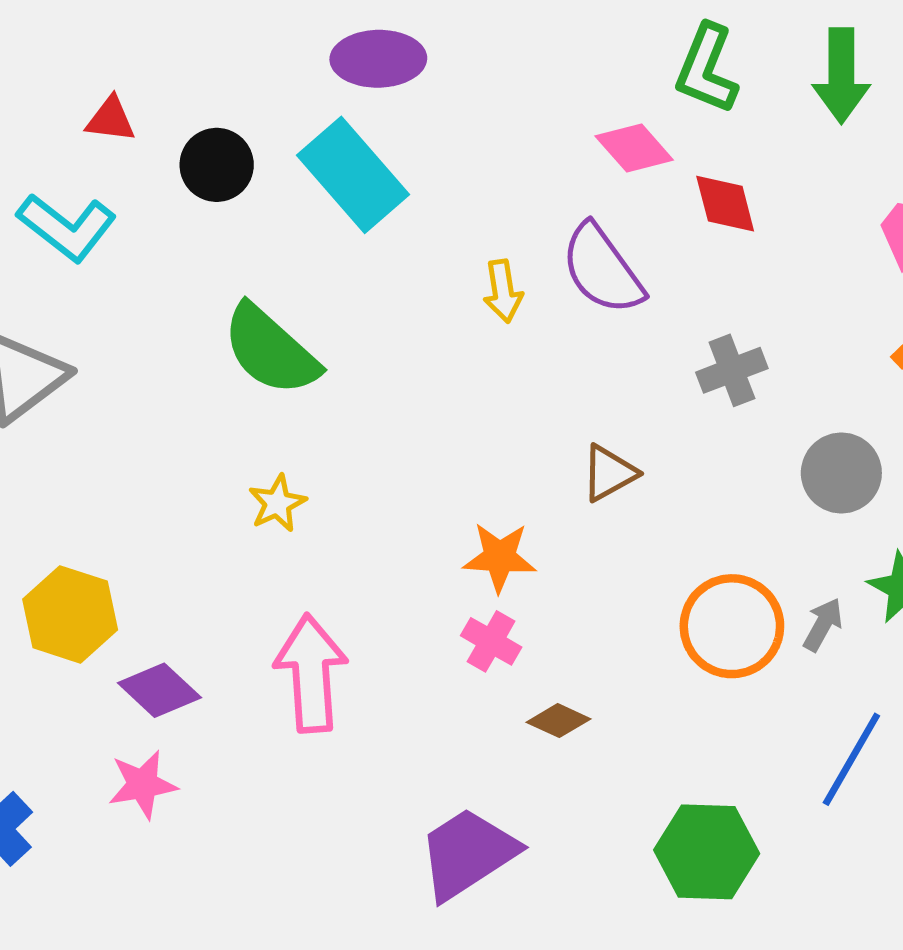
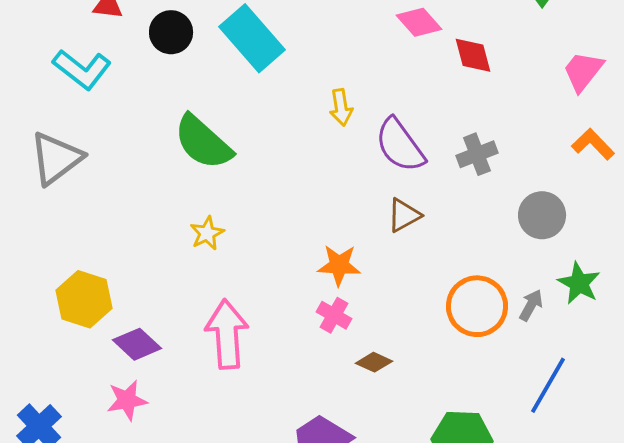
purple semicircle: (602, 269) -> (400, 145), moved

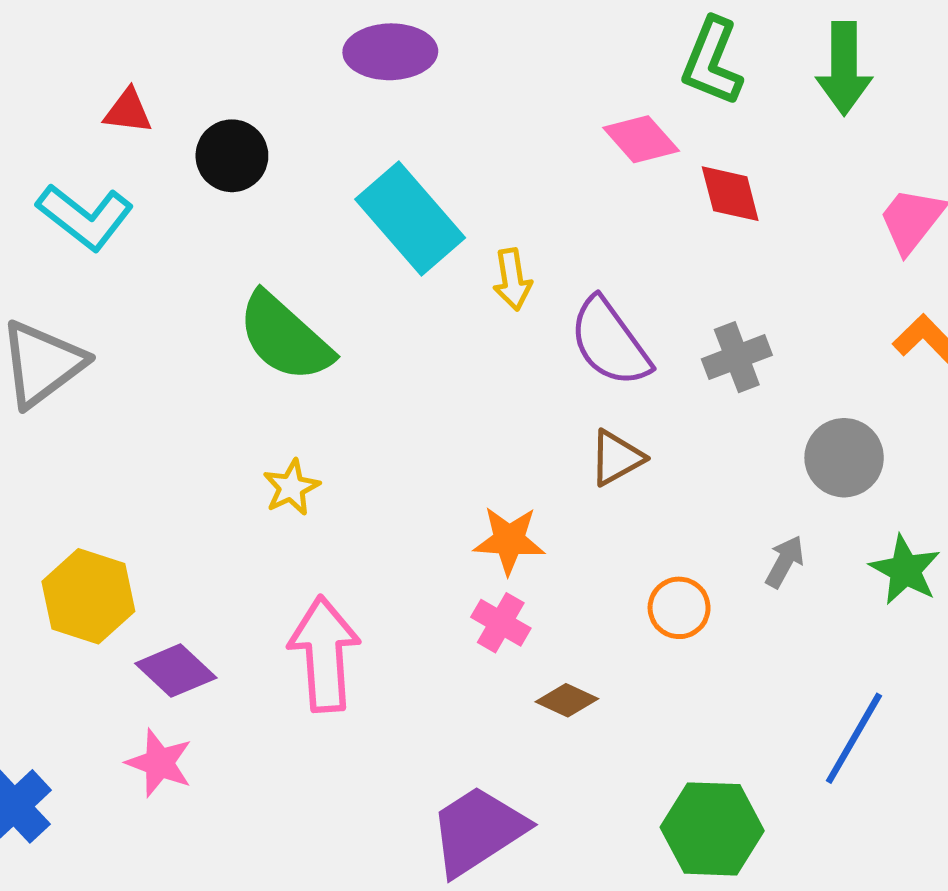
cyan rectangle: (252, 38) -> (410, 218), moved
gray arrow: (531, 305) -> (785, 562), moved
orange circle: (477, 306) -> (679, 608), moved, size x0.6
pink star: (127, 400) -> (159, 763), turned 30

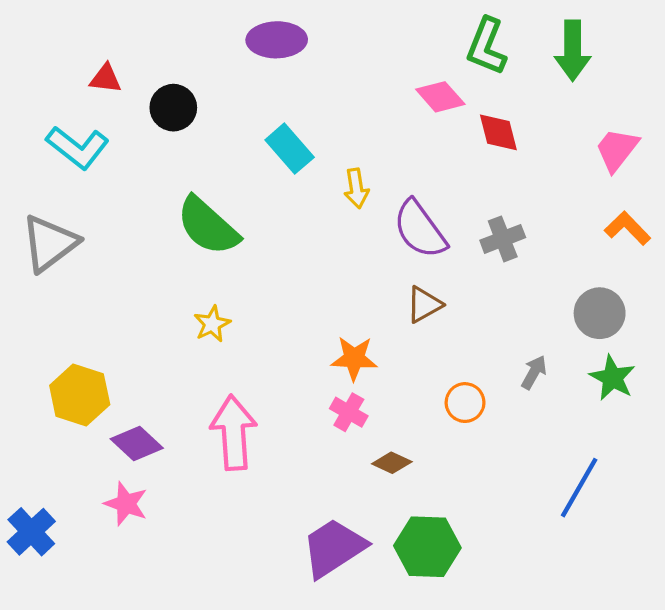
cyan rectangle: (410, 218) -> (290, 149), size x0.7
gray circle: (844, 458) -> (600, 313), moved
green hexagon: (712, 829) -> (427, 547), moved

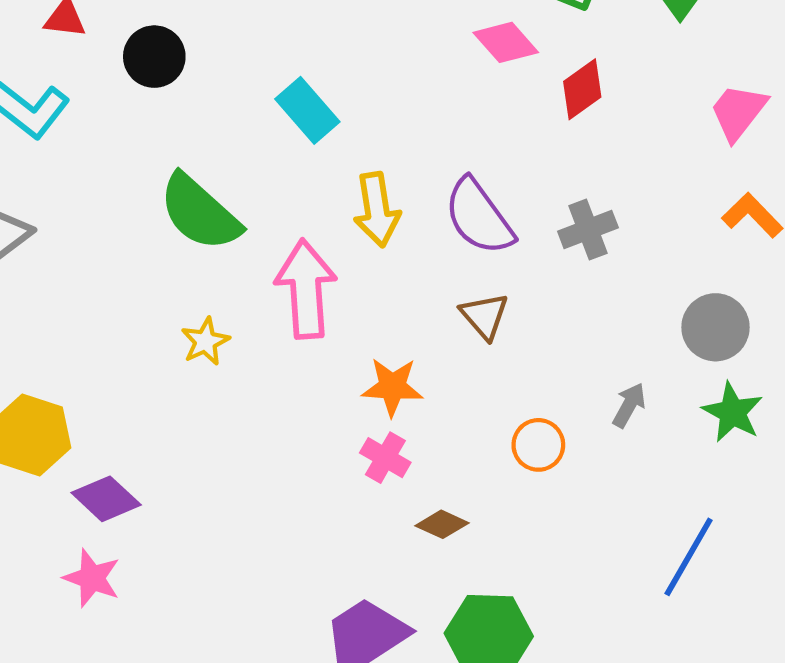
red diamond: (498, 132) -> (582, 89), turned 69
yellow arrow: (356, 188) -> (377, 210), moved, size x1.4
brown triangle: (424, 305) -> (484, 316), turned -42
pink arrow: (234, 433) -> (306, 289), moved

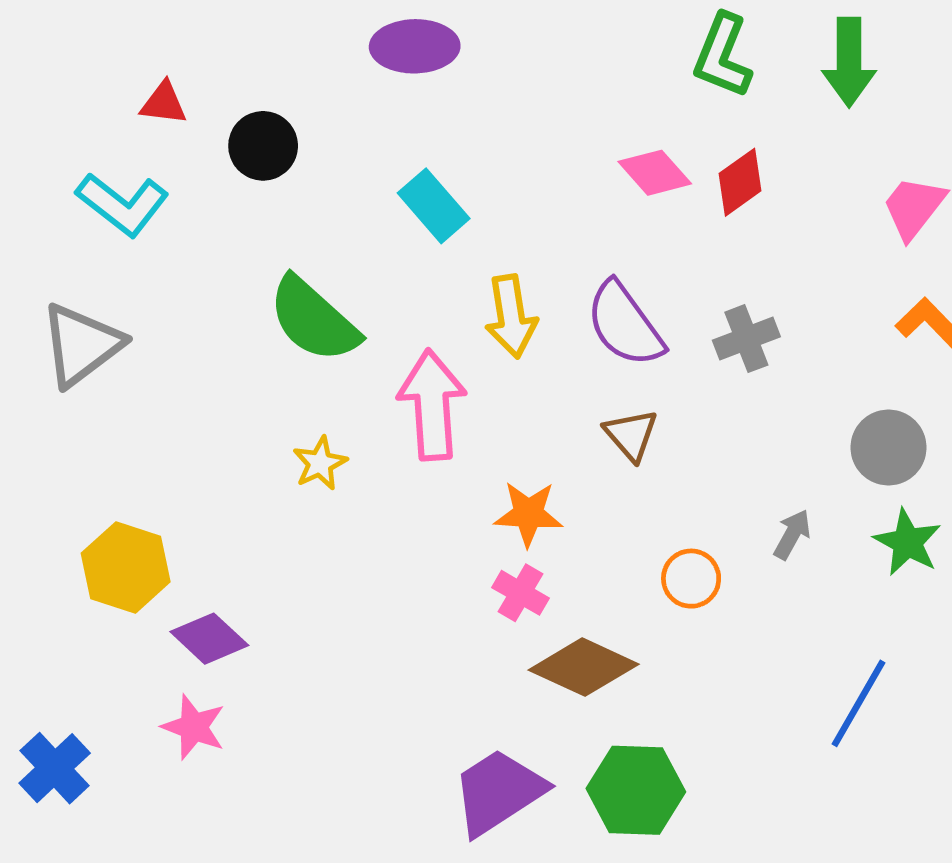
pink diamond: (506, 42) -> (655, 173), moved
brown diamond: (442, 524) -> (584, 667), size x1.8

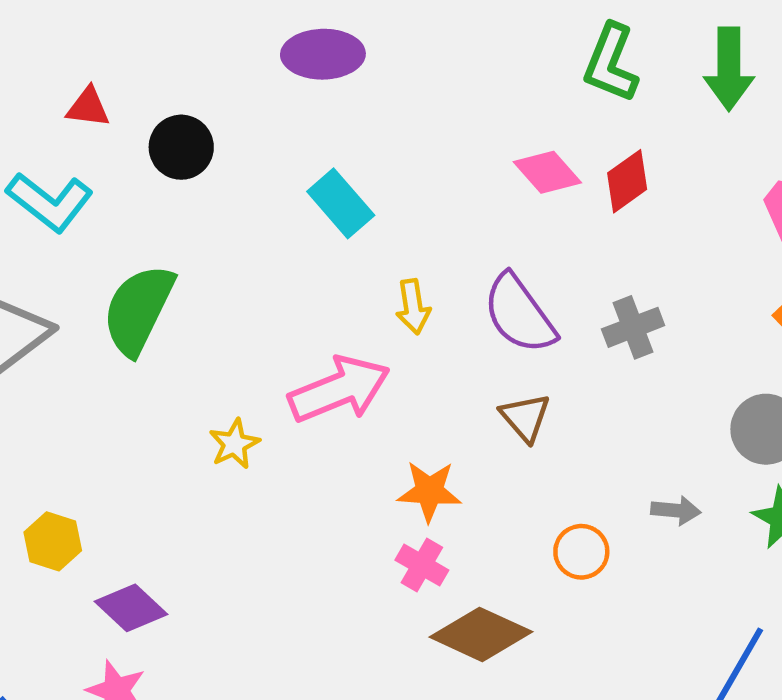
yellow arrow: (511, 316) -> (413, 307), size x0.7
green semicircle: (314, 320) -> (138, 310), moved, turned 74
pink arrow: (432, 405) -> (339, 389), turned 72
gray arrow: (792, 534) -> (676, 510), turned 66
yellow hexagon: (126, 568) -> (53, 541), size x0.7

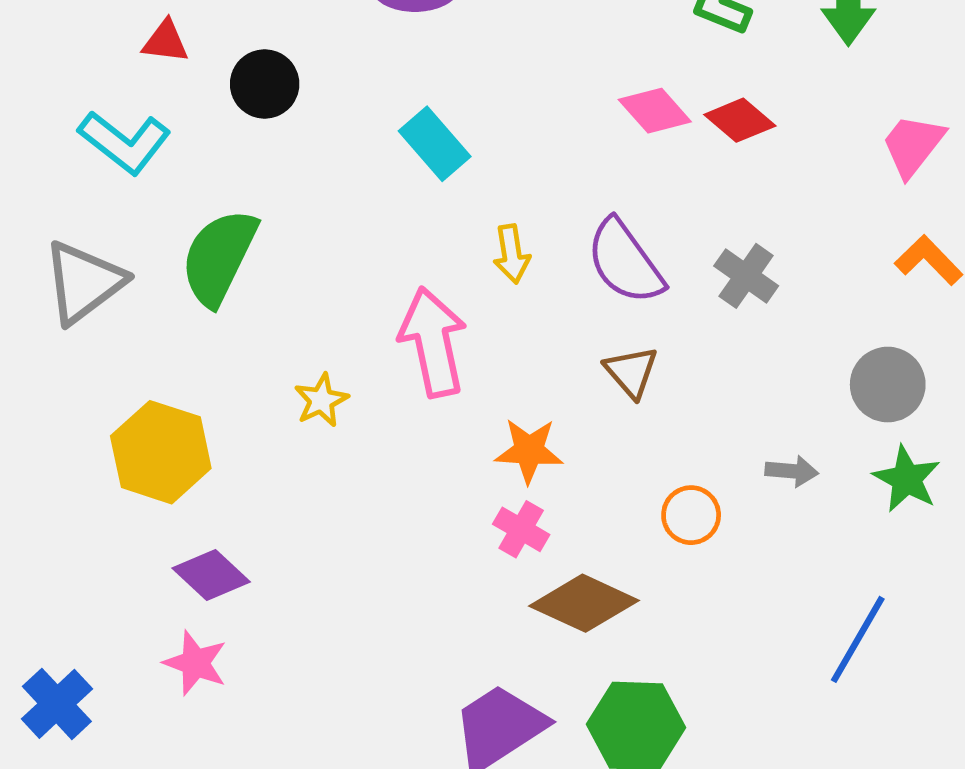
red diamond: (627, 181) -> (740, 120), turned 76
gray cross: (633, 327) -> (746, 276), turned -34
pink arrow: (339, 389) -> (433, 342), turned -80
yellow hexagon: (53, 541) -> (161, 452), moved, size x1.6

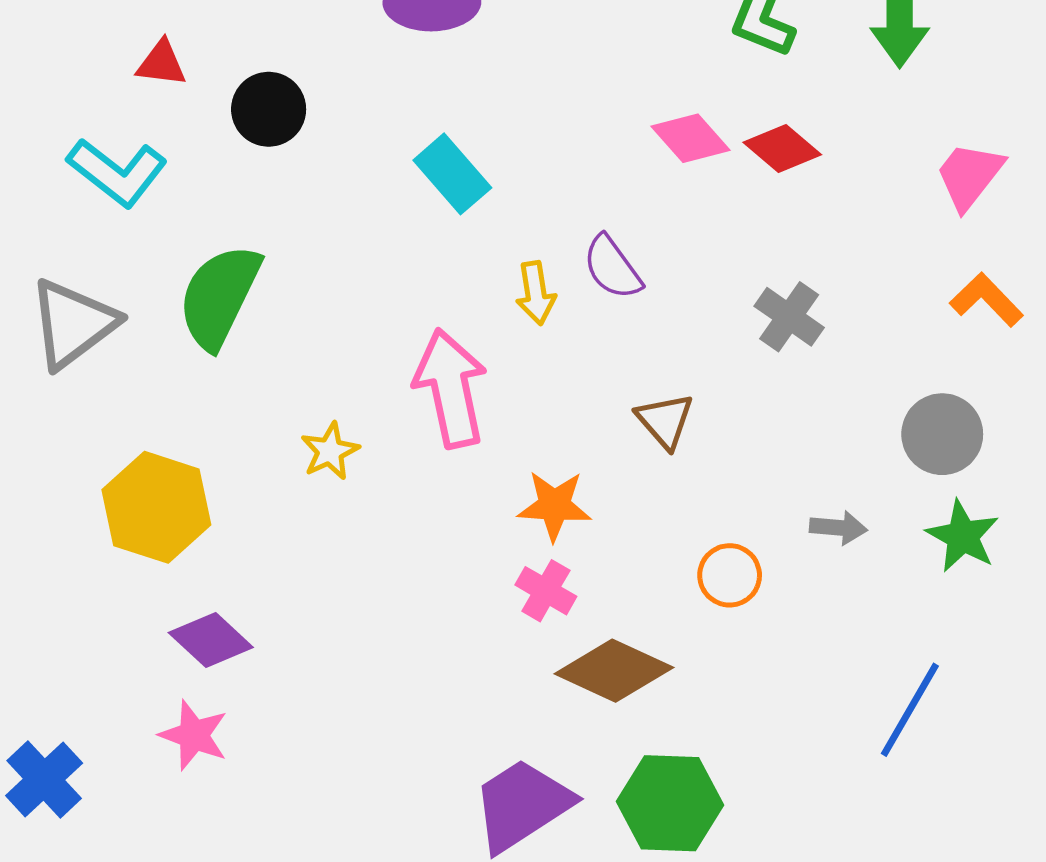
purple semicircle: (625, 262) -> (612, 267), moved, size x0.7

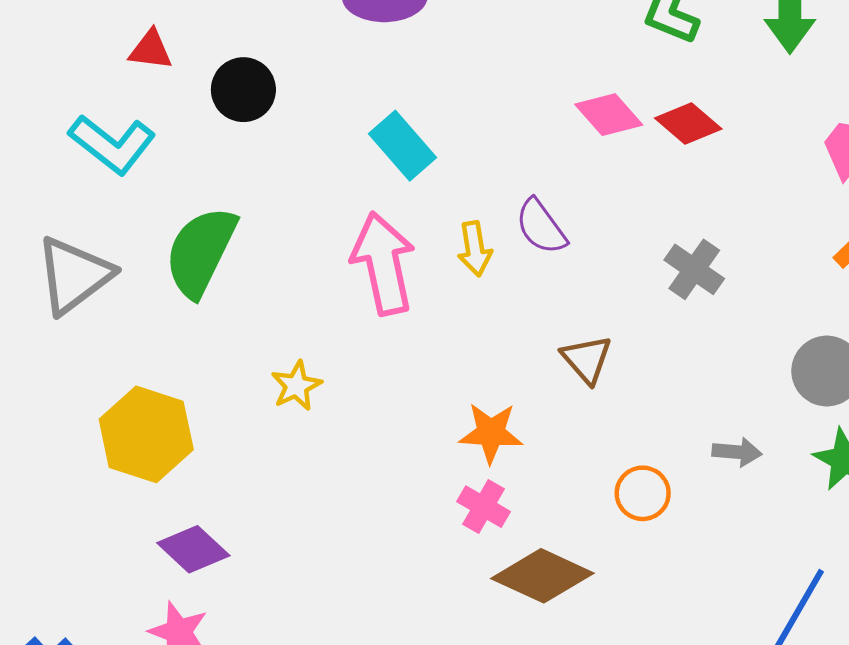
pink arrow: (451, 388) -> (383, 263), moved

